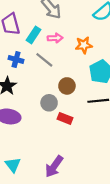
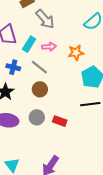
brown circle: (67, 86) -> (40, 89), moved
gray circle: (49, 103) -> (37, 117), moved

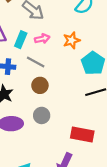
red rectangle: (60, 121) -> (82, 134), moved, size x1.5

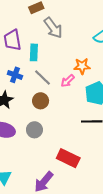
pink arrow: (42, 39) -> (68, 81), moved, turned 136
cyan rectangle: (21, 40) -> (34, 52), turned -35

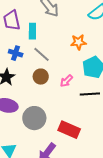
pink arrow: (68, 81) -> (66, 81), moved
gray circle: (34, 130) -> (34, 118), moved, size x1.5

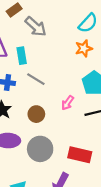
orange star: (78, 42) -> (84, 48), moved
brown circle: (41, 77) -> (36, 114), moved

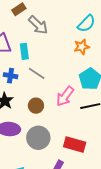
pink arrow: (68, 103) -> (65, 96), size x1.5

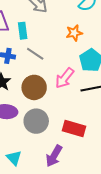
orange star: (82, 47) -> (74, 33), moved
brown circle: (36, 106) -> (34, 87), size x1.5

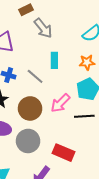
cyan rectangle: (23, 31) -> (54, 60), moved
orange star: (74, 33) -> (87, 62), moved

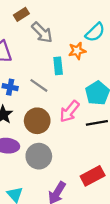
orange star: (87, 62) -> (77, 51), moved
red rectangle: (63, 153) -> (93, 176), moved, turned -45

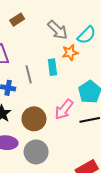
gray arrow: (42, 32) -> (58, 30), moved
gray line: (39, 85) -> (29, 74), moved, turned 42

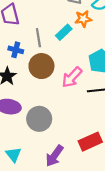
cyan rectangle: (52, 67) -> (64, 32), turned 49
brown circle: (34, 119) -> (41, 66), moved

